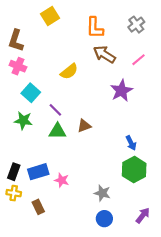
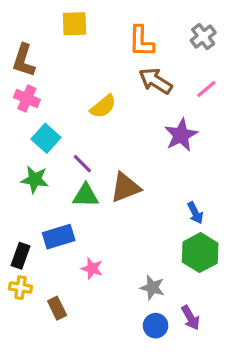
yellow square: (50, 16) -> (75, 24), turned 30
brown triangle: (84, 126) -> (125, 187), size x1.5
blue rectangle: (38, 172) -> (59, 237), moved
purple arrow: (143, 215) -> (190, 318), moved, turned 112

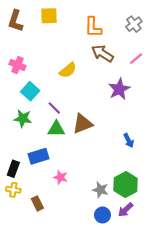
brown L-shape: (24, 60) -> (15, 21), moved
green hexagon: (200, 253) -> (126, 185), moved
purple arrow: (190, 318) -> (126, 210), turned 77

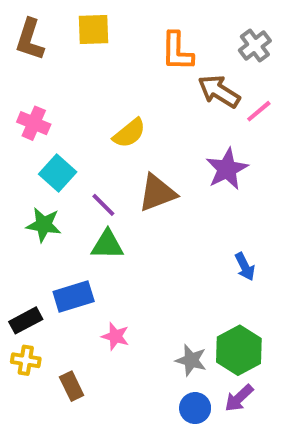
brown arrow: (102, 53) -> (219, 91), moved
brown triangle: (83, 124) -> (157, 193), moved
black rectangle: (13, 169) -> (26, 320), turned 42

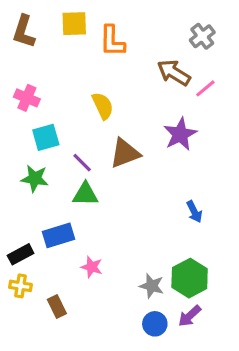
orange L-shape: (177, 51) -> (112, 41), moved
yellow semicircle: (129, 133) -> (103, 106), turned -76
cyan square: (58, 173) -> (46, 137), turned 32

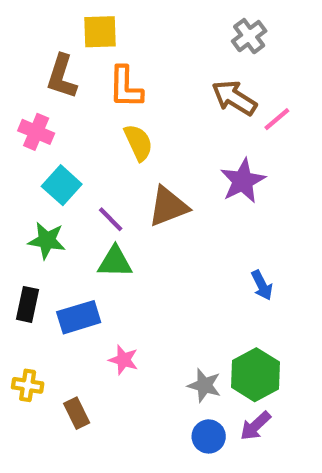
brown L-shape: (24, 32) -> (62, 77), moved
gray cross: (202, 36) -> (249, 36), moved
orange L-shape: (112, 41) -> (126, 87), moved
cyan square: (46, 137) -> (62, 185), turned -32
black rectangle: (21, 254) -> (28, 304), moved, turned -50

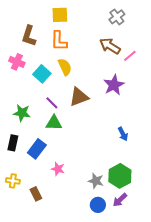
yellow square: (100, 32) -> (60, 15), moved
cyan square: (62, 185) -> (42, 74), moved
blue rectangle: (79, 317) -> (37, 149), turned -36

